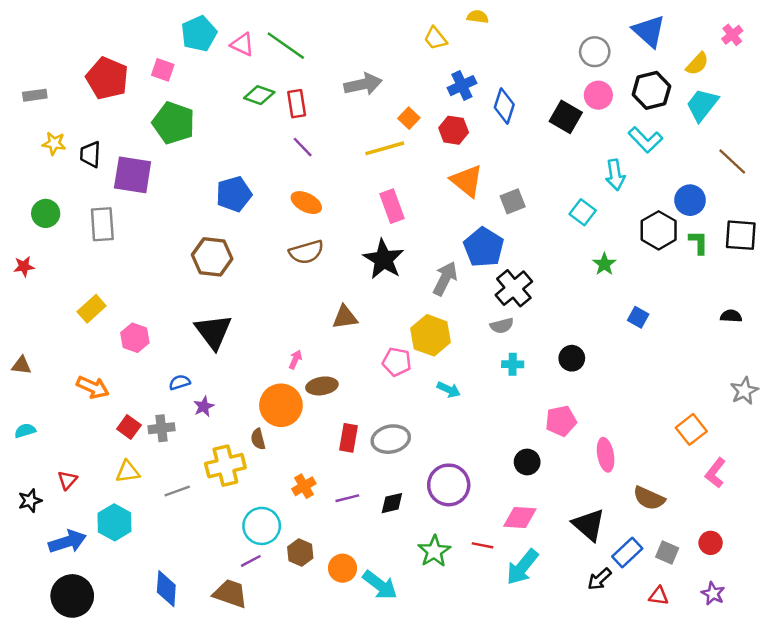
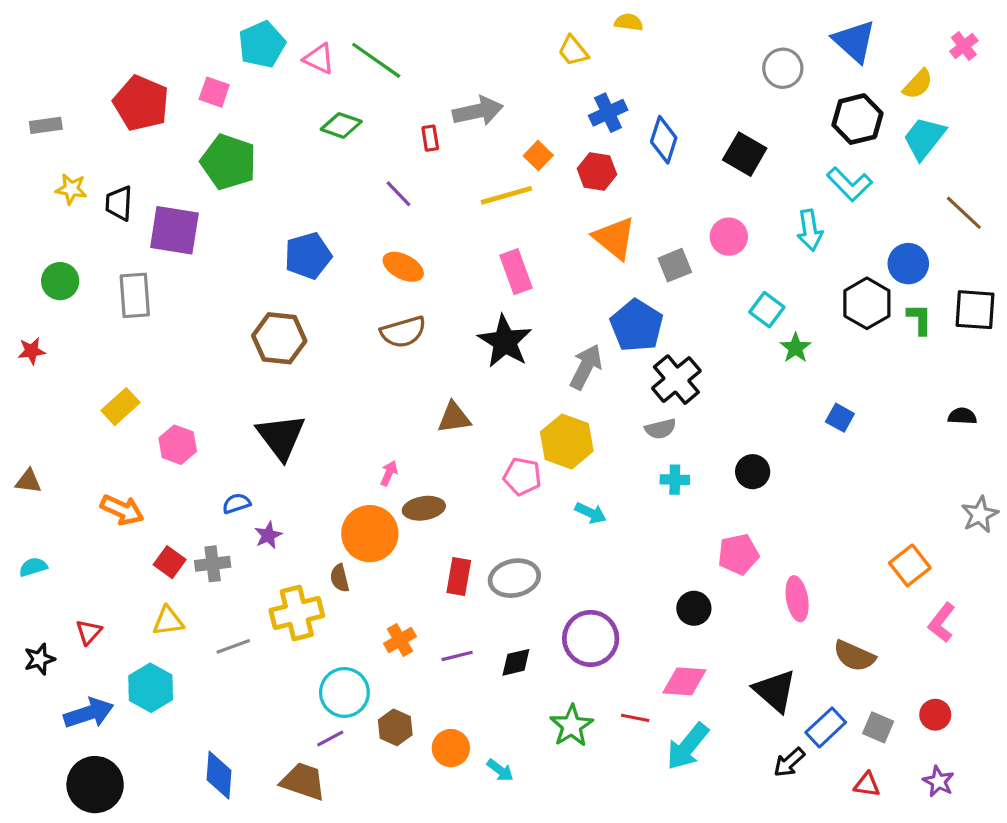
pink circle: (598, 95) -> (729, 237), moved
red rectangle: (297, 104) -> (430, 138), moved, size x0.7
cyan square: (583, 212) -> (767, 310), moved
cyan arrow: (380, 585) -> (500, 770), size x0.6

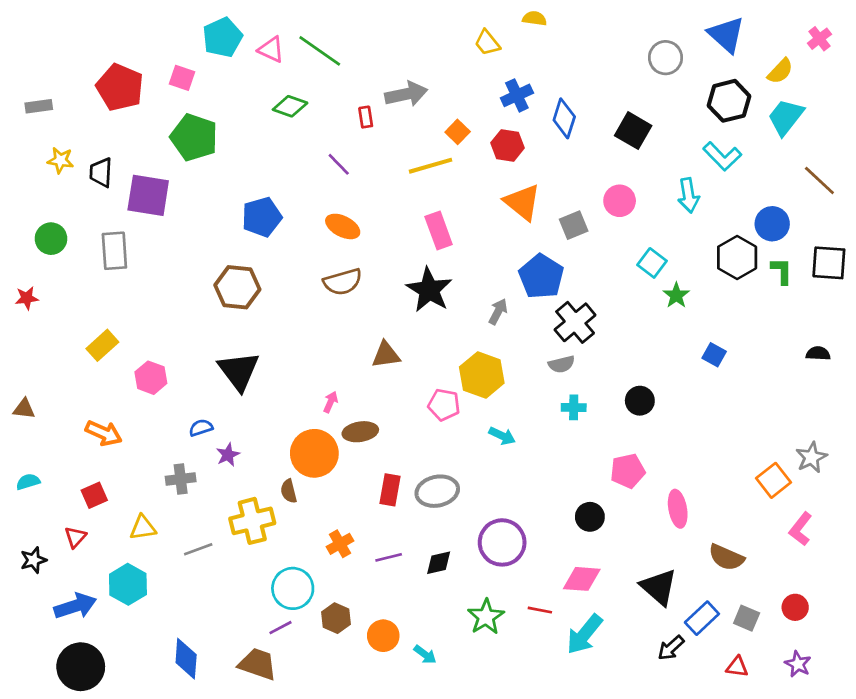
gray arrow: (586, 367) -> (498, 312), size x0.7
gray star: (980, 515) -> (811, 457), moved
red square: (170, 562) -> (94, 495), moved, turned 30

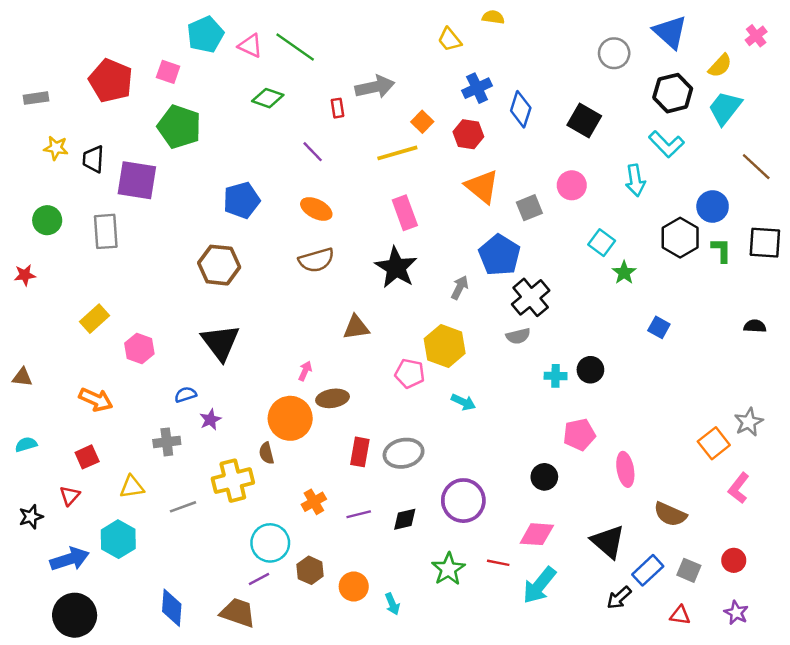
cyan cross: (574, 407) -> (556, 376), moved
cyan arrow: (425, 655) -> (392, 604), turned 30

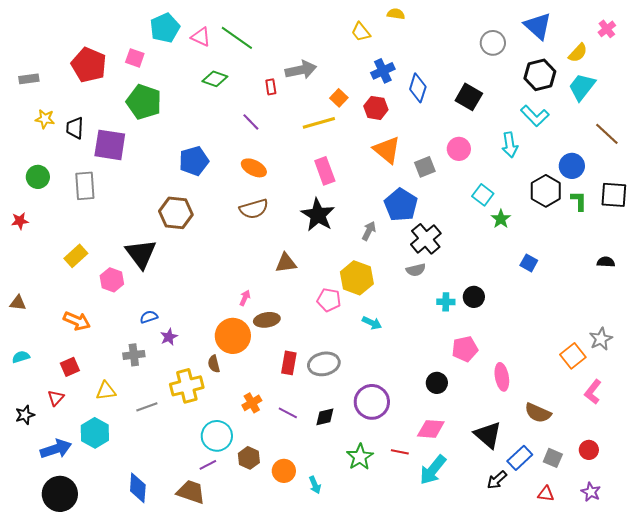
black triangle: (220, 342) -> (141, 254), moved
purple line: (359, 514) -> (288, 413), turned 42

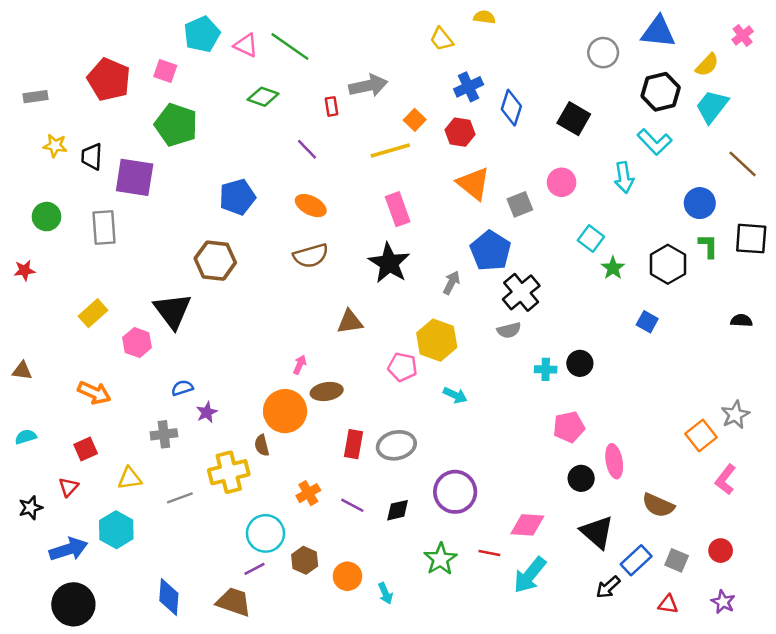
blue triangle: (538, 26) -> (658, 32), turned -36
black hexagon: (546, 191) -> (668, 264), moved
black circle: (437, 383) -> (581, 478), moved

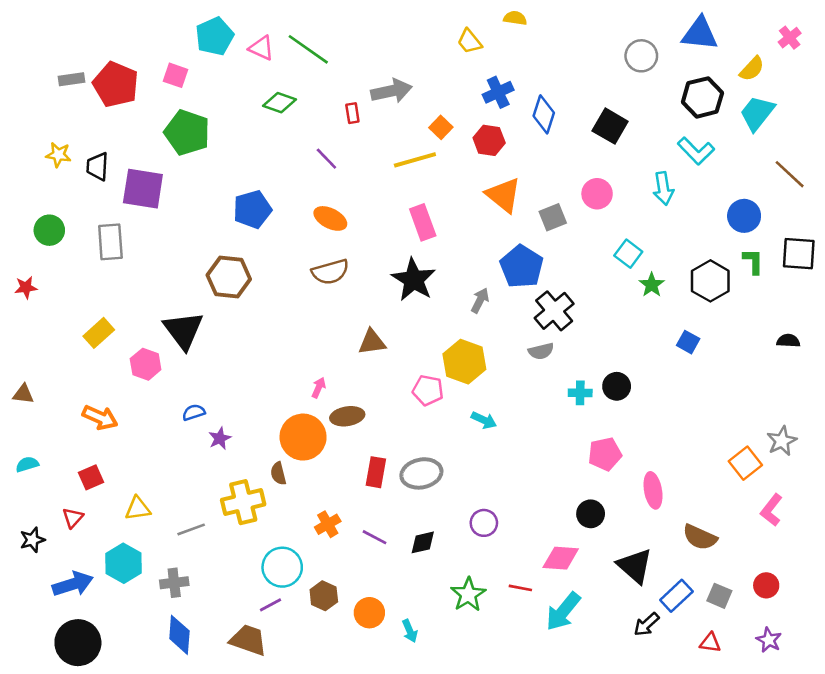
gray rectangle: (35, 97) -> (71, 79), moved
gray cross: (164, 434) -> (174, 583), moved
black circle: (581, 478) -> (591, 514), moved
purple circle: (455, 492) -> (484, 523), size x0.6

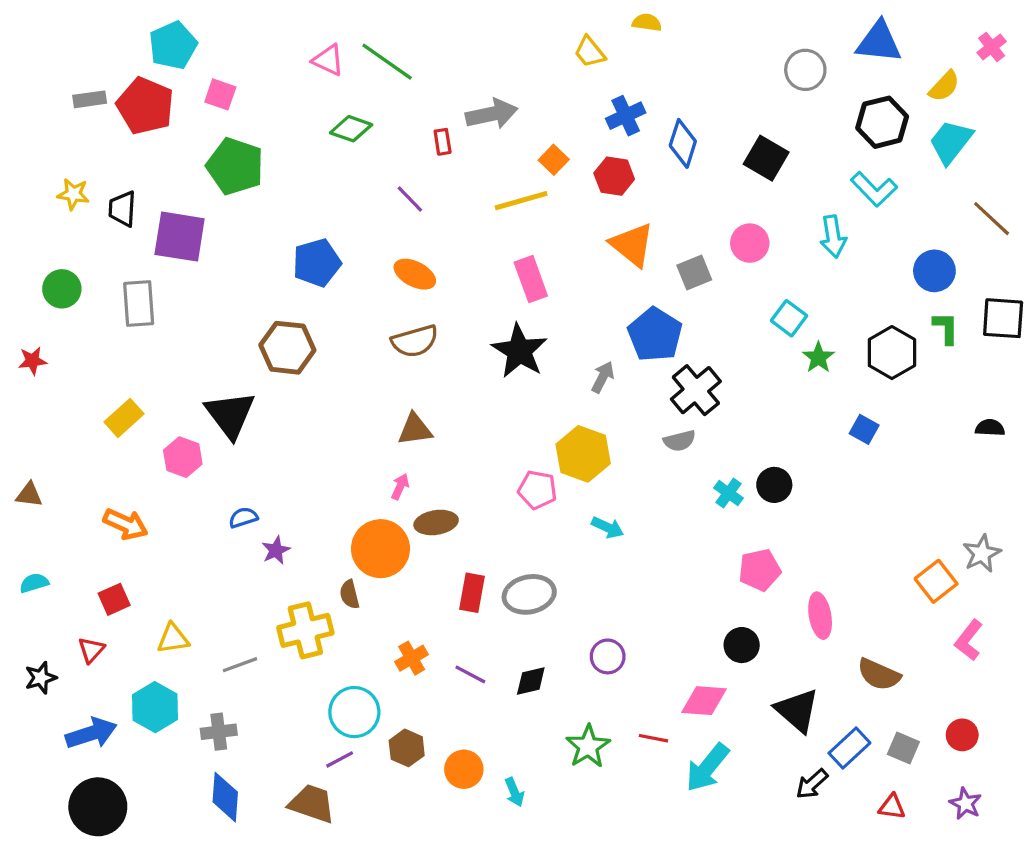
cyan pentagon: (215, 36) -> (173, 45), moved
brown triangle: (372, 342) -> (415, 429), moved
cyan cross: (580, 393) -> (729, 493), turned 35

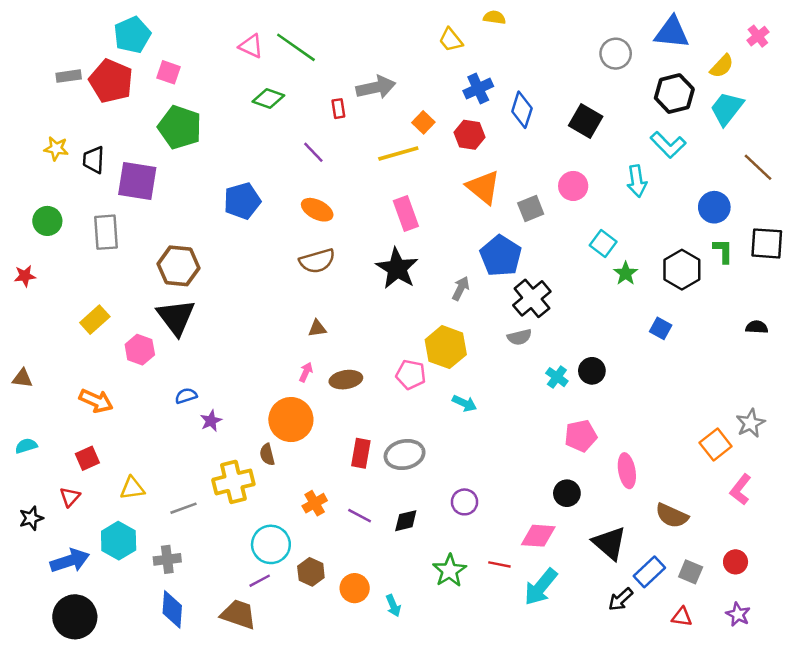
brown hexagon: (287, 348) -> (179, 266), moved
brown triangle: (415, 429) -> (317, 328), size x0.7
brown ellipse: (436, 522) -> (346, 380), moved

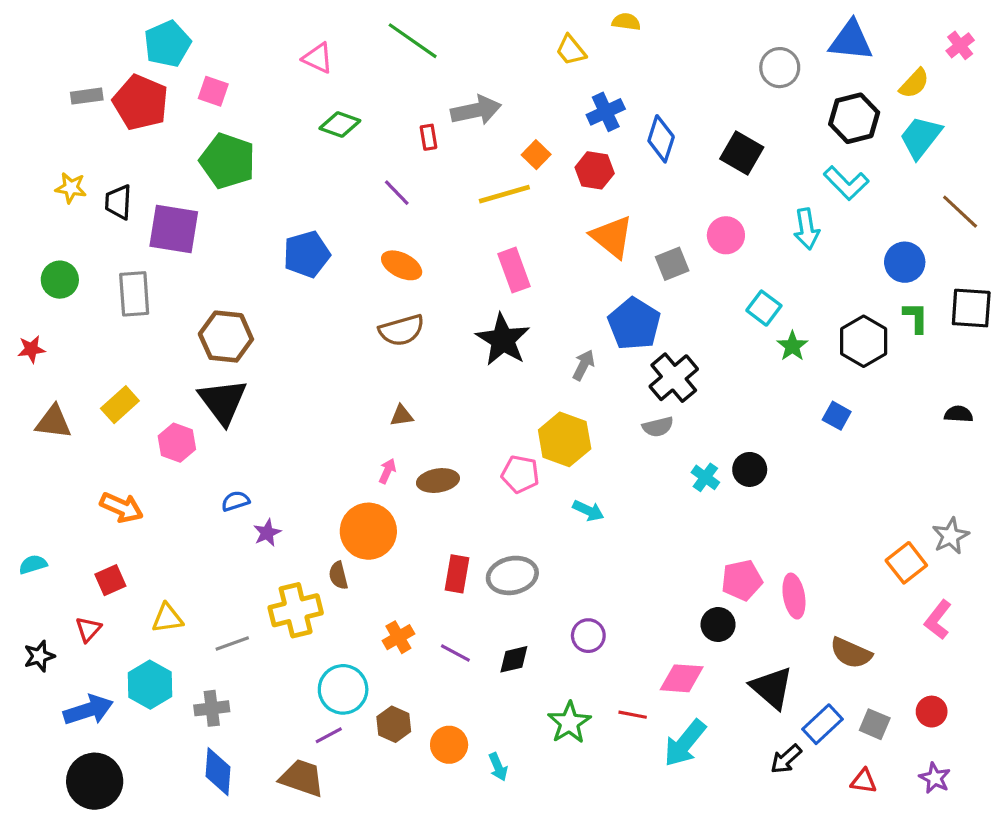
green line: (296, 47) -> (413, 41), moved
brown triangle: (22, 378) -> (54, 422), moved, size x1.4
pink pentagon: (581, 436) -> (742, 580), moved

